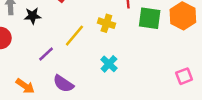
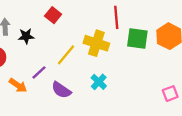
yellow cross: (106, 23) -> (96, 43), size x1.5
purple semicircle: (63, 84) -> (61, 90), moved
orange arrow: (25, 86) -> (18, 85), moved

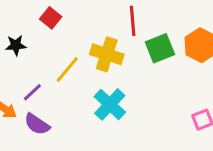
green square: (137, 38) -> (160, 48), turned -30
cyan cross: (99, 82) -> (110, 104), size x1.5
purple semicircle: (61, 90) -> (37, 124), moved

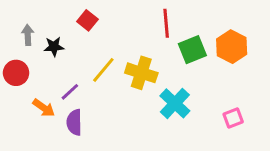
yellow cross: (107, 54) -> (141, 73), moved
cyan cross: (110, 104) -> (175, 103), moved
purple semicircle: (37, 124) -> (74, 122), turned 55

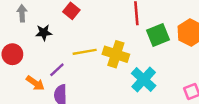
gray arrow: (28, 35) -> (22, 13), moved
yellow line: (103, 70) -> (85, 52), turned 40

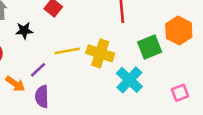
green square: (158, 35) -> (150, 47), moved

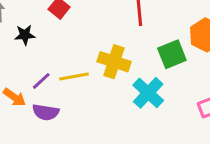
yellow line: (67, 51) -> (74, 77), moved
purple semicircle: (42, 96) -> (46, 112), turned -80

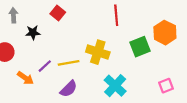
cyan cross: (148, 93) -> (115, 86), moved
purple semicircle: (46, 112) -> (69, 89), moved, turned -54

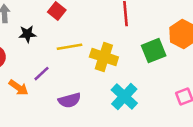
yellow line: (69, 63) -> (69, 47), moved
purple semicircle: (69, 89) -> (69, 100), turned 30

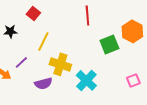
yellow line: (69, 47) -> (43, 41), turned -54
yellow cross: (104, 57) -> (60, 64), moved

